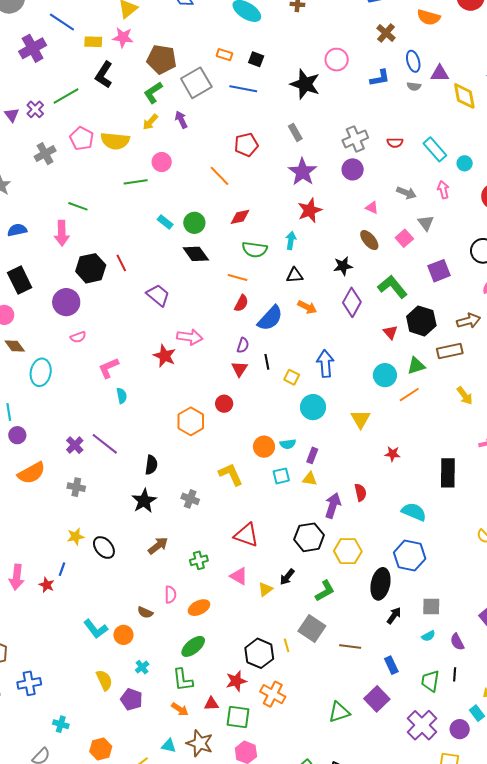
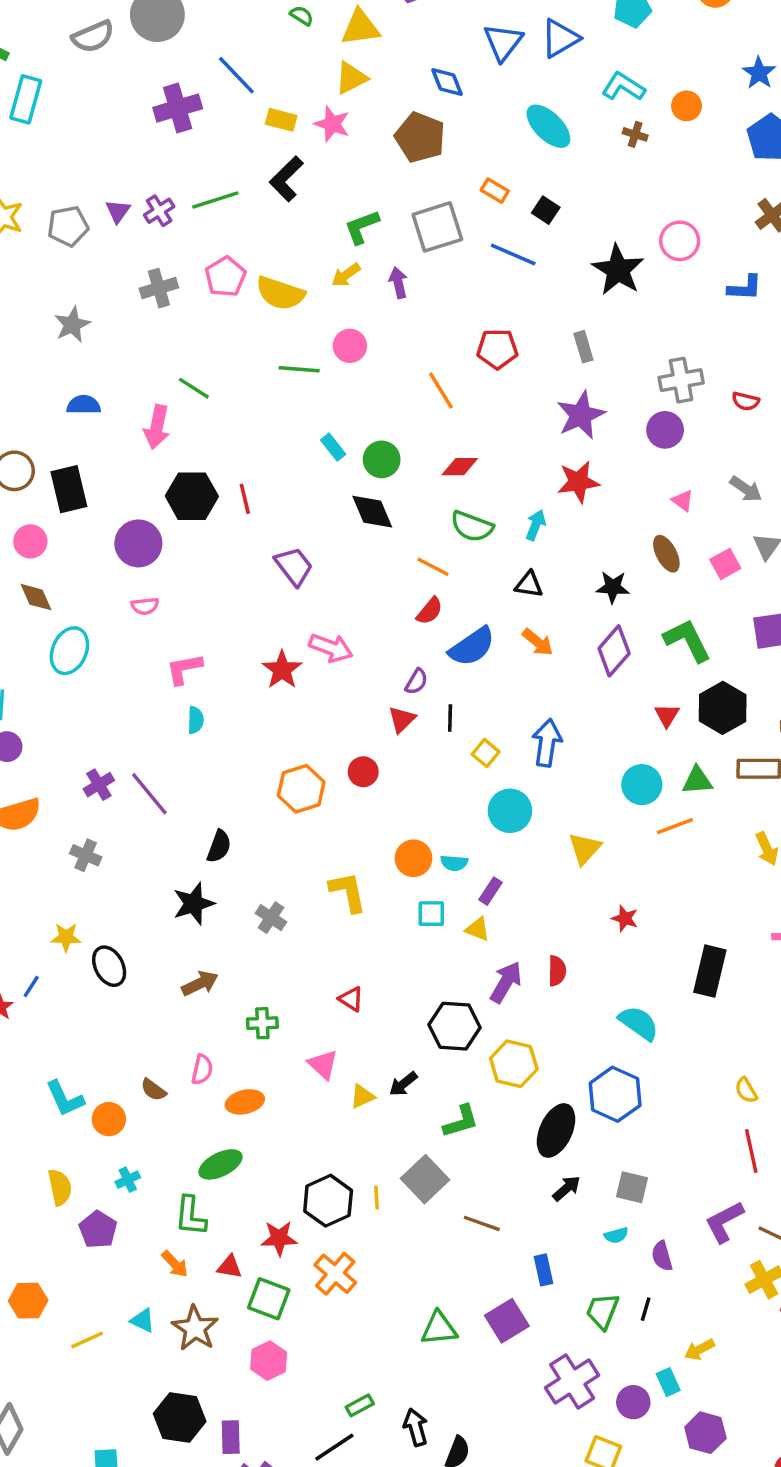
brown pentagon: (162, 59) -> (420, 137), moved
red triangle: (246, 535) -> (351, 999), size x0.6

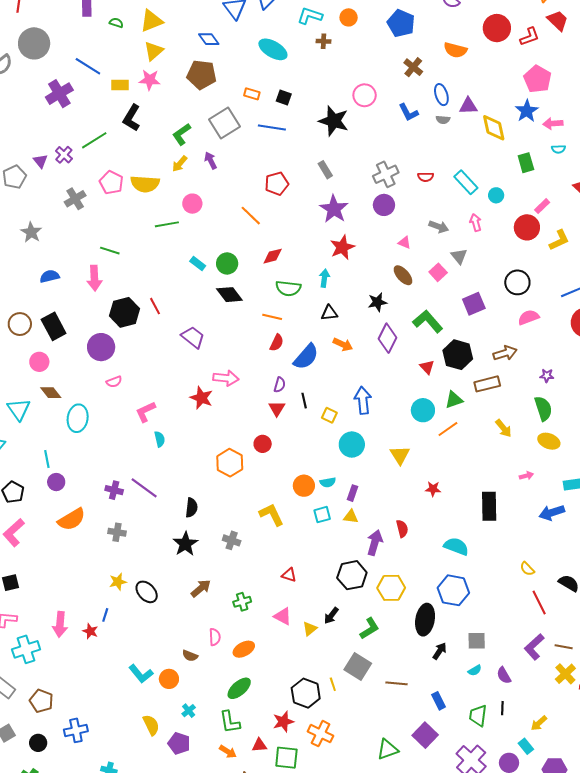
blue L-shape: (745, 288) -> (408, 112), turned 75
purple cross: (99, 785) -> (114, 490), turned -30

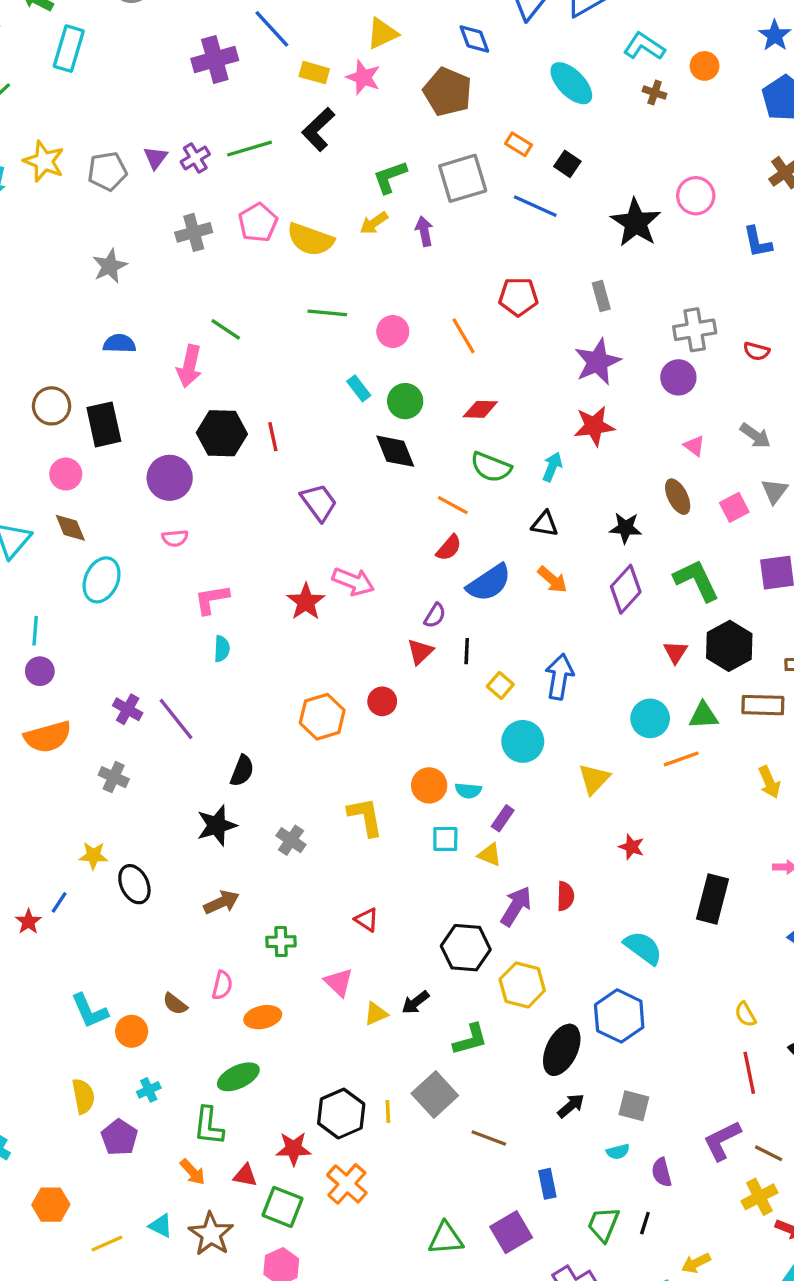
pink circle: (192, 204) -> (393, 332), moved

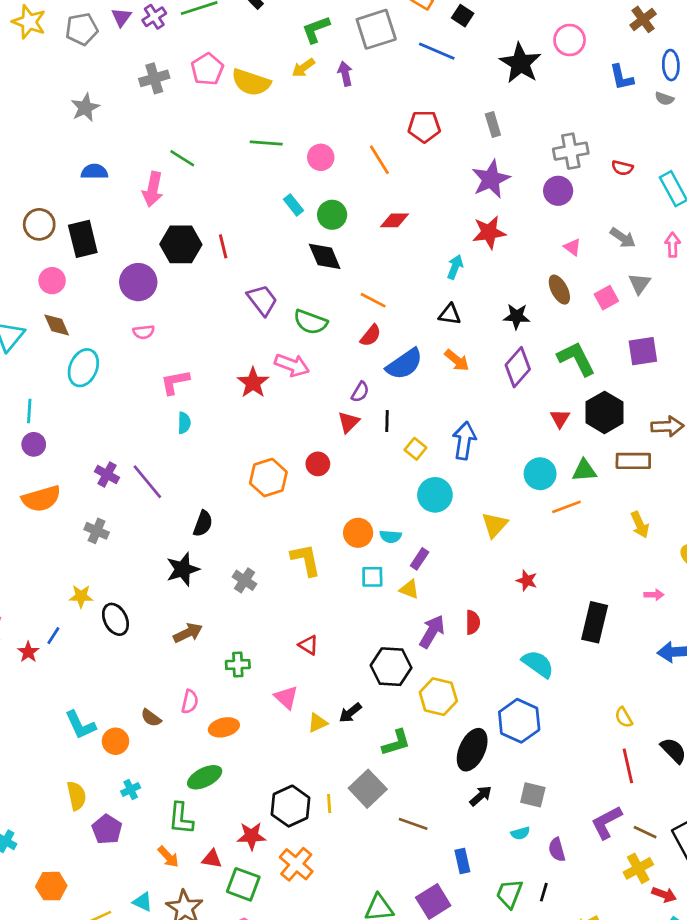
green semicircle: (491, 467) -> (310, 322), moved

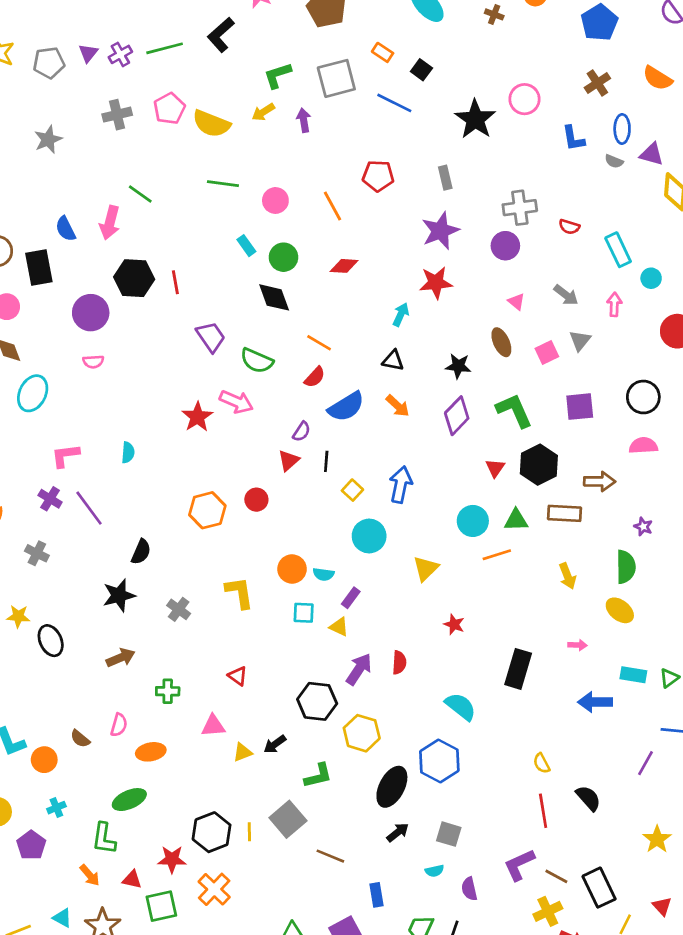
blue semicircle: (94, 172) -> (66, 229), moved, turned -120
pink L-shape: (175, 382) -> (65, 455), moved
pink triangle: (286, 697) -> (213, 726), turned -50
green square: (243, 884) -> (161, 906), turned -36

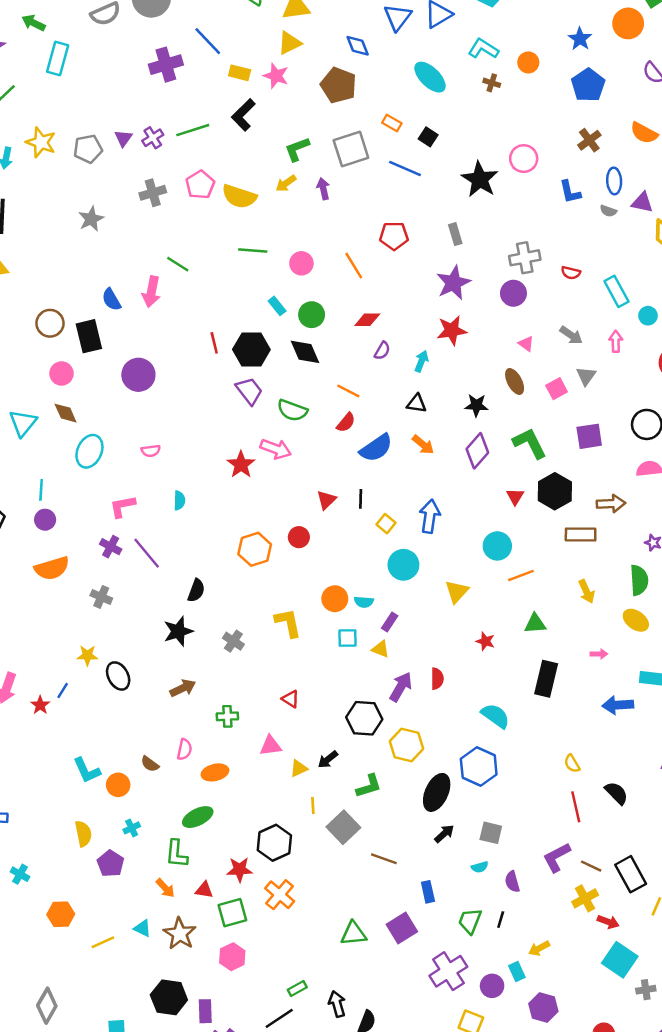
black hexagon: (134, 278) -> (251, 350), moved
pink semicircle: (93, 362) -> (151, 451), moved
purple semicircle: (302, 432) -> (382, 351), moved
green triangle: (516, 520) -> (535, 624), moved
yellow line: (249, 832) -> (313, 805), moved

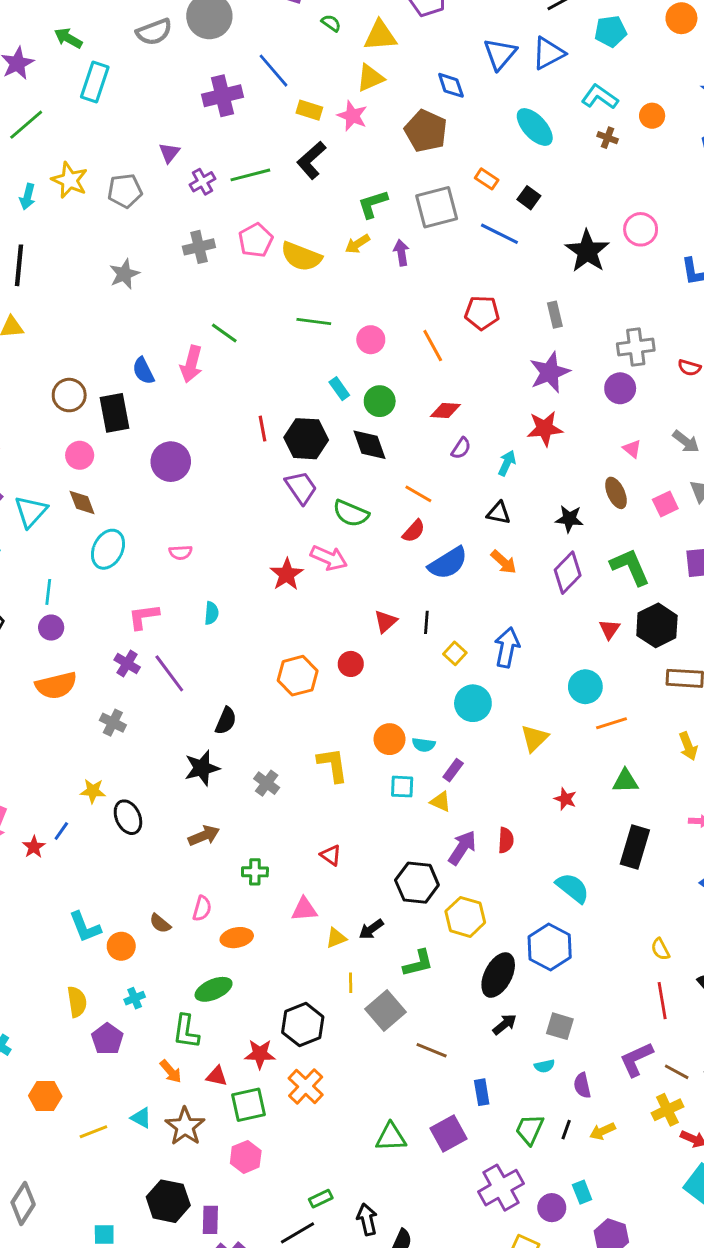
purple triangle: (123, 138) -> (169, 153), moved
yellow arrow: (539, 948) -> (602, 1131), moved

